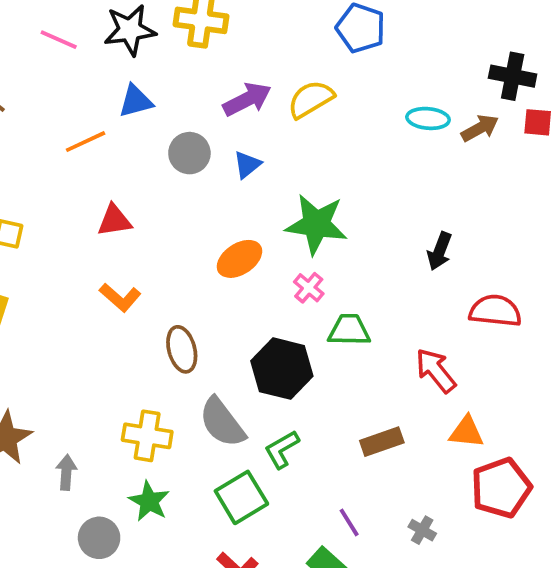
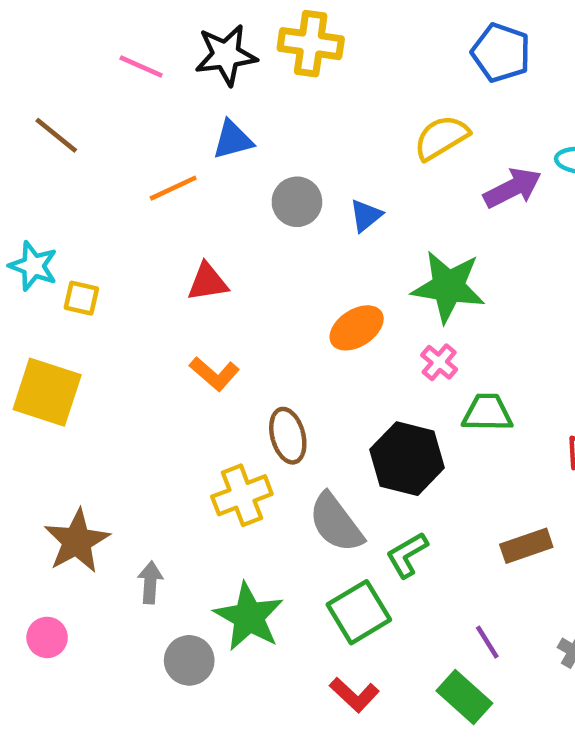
purple arrow: (247, 99) -> (513, 188), moved
yellow cross: (147, 436) -> (242, 495), moved, turned -30
green star: (149, 501) -> (249, 617), size x1.4

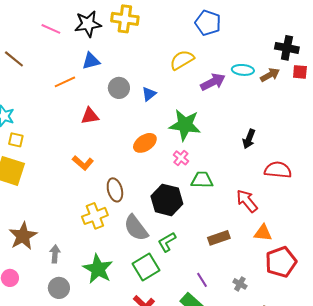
red triangle: (208, 282) -> (90, 116), moved
yellow square: (81, 298) -> (16, 140), moved
gray circle: (189, 660) -> (59, 288), moved

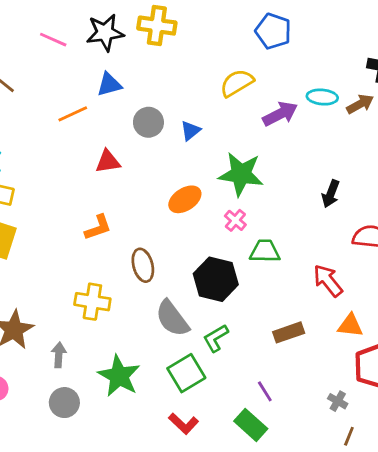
orange L-shape: (83, 163) -> (98, 227), turned -60
yellow cross: (95, 216) -> (92, 302), moved, turned 30
gray cross: (240, 284) -> (338, 401), moved

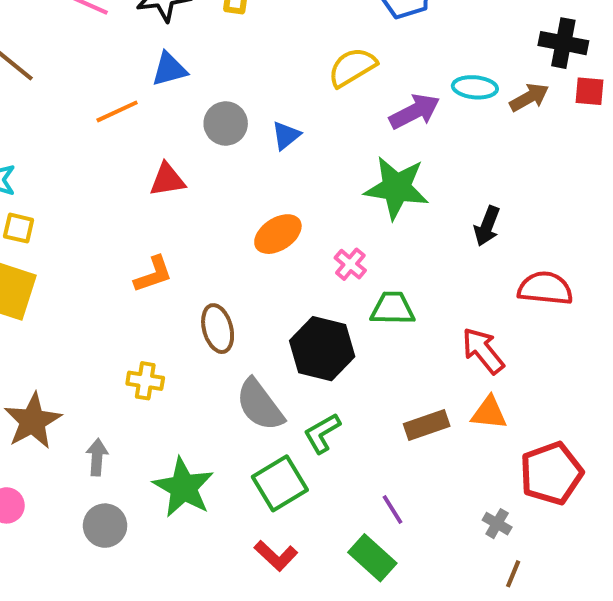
green star: (241, 174) -> (397, 188), moved
yellow cross: (92, 302) -> (145, 381), size x0.7
orange triangle: (350, 325) -> (489, 413), moved

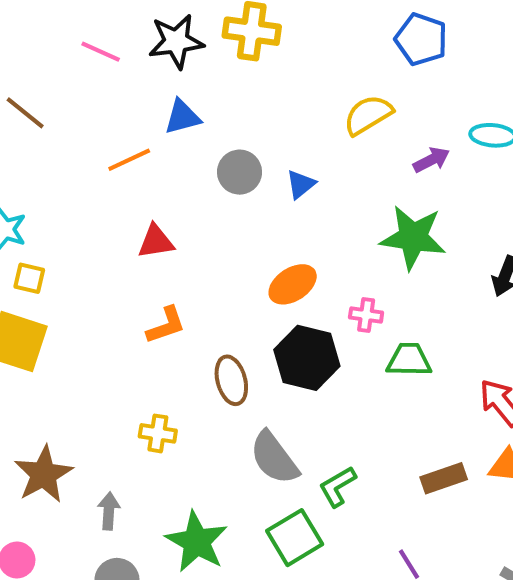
purple arrow: (415, 111) -> (431, 160), size x0.7
red triangle: (167, 180) -> (156, 241), moved
pink cross: (350, 264) -> (366, 315), turned -32
black hexagon: (322, 349) -> (307, 358), moved

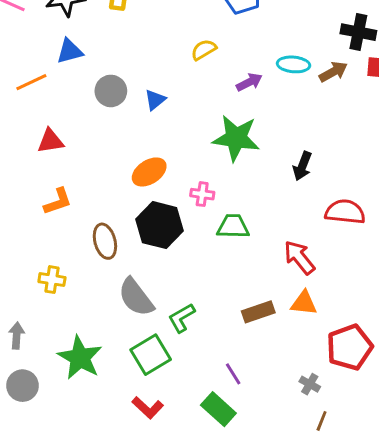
yellow semicircle: (368, 115) -> (204, 50), size x0.7

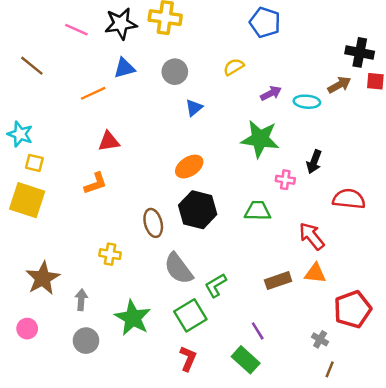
cyan ellipse: (294, 64) -> (307, 102), moved
gray circle: (111, 91) -> (175, 72), moved
pink cross: (202, 194) -> (285, 180), moved
orange L-shape: (58, 201) -> (96, 183), moved
red L-shape: (148, 408) -> (188, 359), turned -110

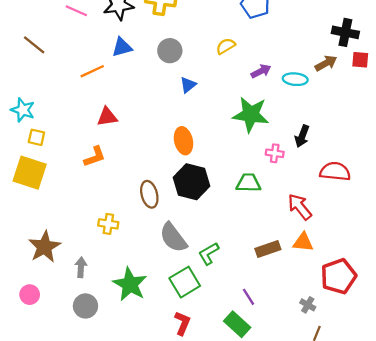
orange ellipse: (189, 167) -> (184, 141), turned -70

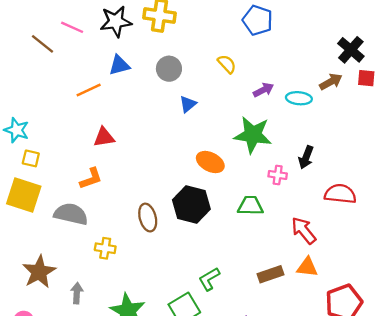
black cross: (345, 32) -> (351, 50), turned 30
brown line: (34, 45) -> (43, 44), moved
yellow semicircle: (226, 46) -> (227, 64), turned 78
orange ellipse: (184, 141) -> (210, 162), moved, turned -50
gray semicircle: (173, 238) -> (71, 214), moved, turned 140

